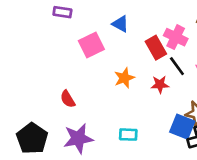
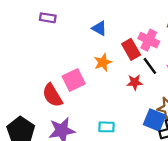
pink square: (91, 45) -> (74, 80), moved
orange star: (124, 78) -> (103, 62), moved
red semicircle: (68, 99) -> (52, 95), size x1.5

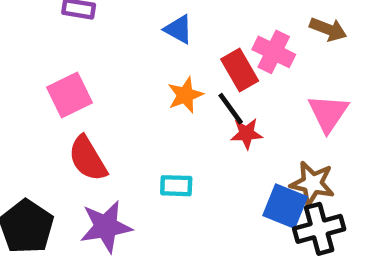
black line: (150, 66) -> (231, 109), moved
pink square: (74, 80) -> (70, 95), moved
cyan rectangle: (106, 127) -> (176, 186), moved

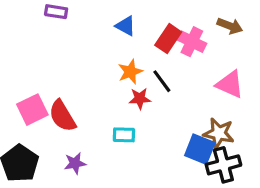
red rectangle: (240, 70) -> (168, 39), moved, turned 64
pink square: (70, 95) -> (32, 110), moved
pink triangle: (328, 113) -> (230, 84), turned -40
red star: (247, 134) -> (140, 99), moved
purple star: (106, 227) -> (75, 163), size x0.6

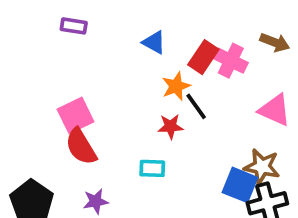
orange star: (130, 72) -> (176, 86), moved
pink square: (32, 110) -> (75, 115), moved

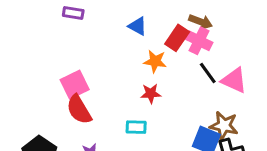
brown arrow: (275, 42) -> (200, 22), moved
orange star: (176, 86) -> (155, 61), turned 30
black line: (196, 106) -> (208, 73), moved

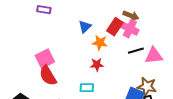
blue triangle: (138, 26) -> (85, 27), moved, turned 48
black line: (208, 73) -> (136, 51), turned -70
pink triangle: (234, 80) -> (154, 56), turned -30

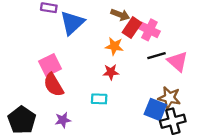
brown arrow: (131, 16) -> (120, 15), moved
blue triangle: (85, 27) -> (72, 23), moved, size x1.6
pink triangle: (154, 56) -> (178, 61), turned 48

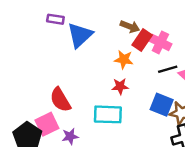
pink square: (50, 65) -> (47, 124), moved
cyan rectangle: (99, 99) -> (108, 114), size x1.6
blue square: (155, 109) -> (162, 105), moved

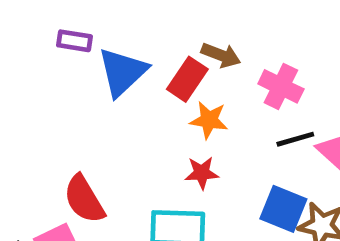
red rectangle: (142, 40) -> (187, 79), moved

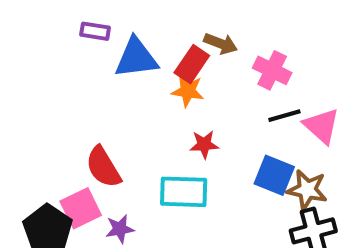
blue triangle: (123, 72) -> (136, 58), turned 36
orange star: (209, 120) -> (188, 91), moved

